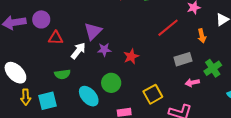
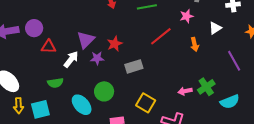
red star: (131, 56) -> (115, 44), moved
gray rectangle: (183, 59) -> (134, 66), moved
green cross: (213, 68) -> (206, 87), moved
yellow square: (153, 94) -> (146, 103), turned -30

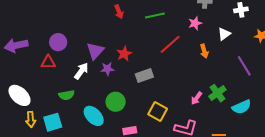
purple circle: (34, 28) -> (58, 42), moved
red triangle: (48, 47) -> (48, 62), moved
pink arrow: (185, 91) -> (197, 98), turned -40

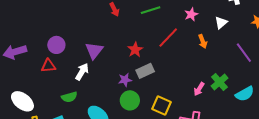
red star: (124, 54) -> (135, 50), moved
purple star: (107, 69) -> (125, 80), moved
green circle: (116, 102) -> (130, 100), moved

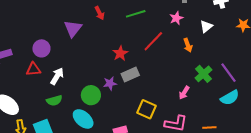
purple triangle: (94, 51) -> (73, 29), moved
purple line: (244, 53) -> (228, 73), moved
white arrow: (82, 72) -> (57, 76), moved
green cross: (220, 82) -> (203, 74), moved
green circle: (130, 100) -> (91, 95), moved

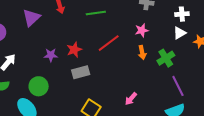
pink star: (176, 18) -> (142, 30), moved
white triangle: (206, 26) -> (180, 33), moved
green cross: (203, 74) -> (166, 58), moved
purple star: (110, 83) -> (51, 55), moved

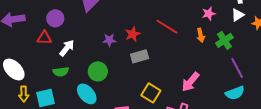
pink star: (142, 30) -> (209, 14), moved
red line: (109, 43) -> (167, 27), turned 70
pink arrow: (131, 99) -> (190, 82), size x1.5

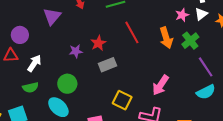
pink star: (209, 14) -> (182, 15), moved
red line: (167, 27) -> (132, 32), turned 35
orange arrow: (201, 35) -> (166, 38), size x1.5

